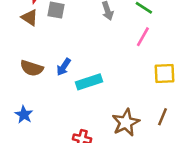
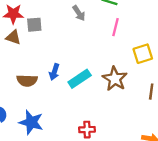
blue star: (24, 115) -> (31, 122), size x1.5
brown star: (126, 123) -> (115, 79), moved

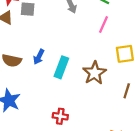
cyan rectangle: (80, 79) -> (61, 67), turned -45

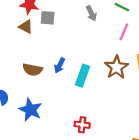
brown star: (94, 73) -> (116, 67), moved

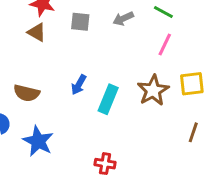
gray arrow: (91, 13) -> (123, 18), turned 88
gray square: (48, 18) -> (80, 22), moved
brown semicircle: (33, 70) -> (27, 93), moved

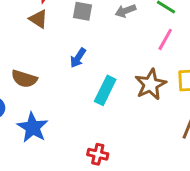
blue arrow: (79, 85) -> (78, 58), moved

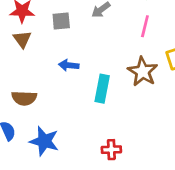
brown triangle: (38, 19) -> (22, 39), turned 36
blue arrow: (78, 58) -> (69, 65), turned 78

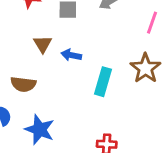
brown triangle: (22, 39) -> (43, 44), moved

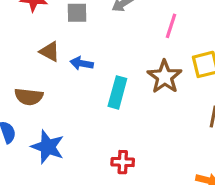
brown triangle: (43, 44) -> (50, 52), turned -30

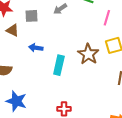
pink line: (171, 26) -> (107, 18), moved
brown triangle: (50, 52) -> (12, 30), moved

